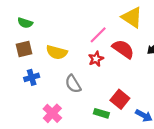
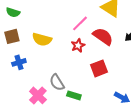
gray semicircle: (73, 84) -> (57, 82), moved
red square: (120, 99) -> (99, 68), moved, turned 30
green rectangle: (101, 113) -> (74, 95), moved

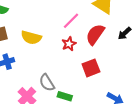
red semicircle: (103, 36) -> (95, 34), turned -90

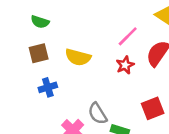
red square: (91, 68) -> (153, 108), moved

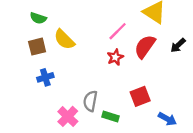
yellow semicircle: (78, 57) -> (64, 39), moved, turned 30
gray semicircle: (98, 114) -> (90, 101), turned 42

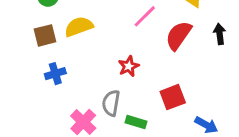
yellow semicircle: (64, 39) -> (79, 27), turned 115
black arrow: (178, 45) -> (220, 34), turned 126
red star: (115, 57) -> (129, 66), moved

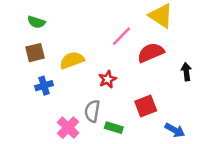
yellow semicircle: (79, 27) -> (72, 60), moved
black arrow: (220, 34) -> (186, 72), moved
red semicircle: (179, 35) -> (151, 53), turned 32

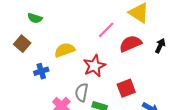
brown square: (35, 53) -> (22, 44), moved, turned -35
black arrow: (186, 72) -> (160, 46), moved, turned 32
red star: (108, 79) -> (94, 66), size x1.5

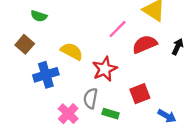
yellow semicircle: (65, 50) -> (72, 51), turned 48
blue cross: (41, 71) -> (46, 75), size x1.5

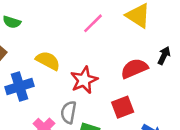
pink line: (118, 29) -> (93, 23), moved
red semicircle: (145, 44) -> (134, 68), moved

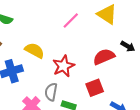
black arrow: (164, 56) -> (128, 46), turned 96

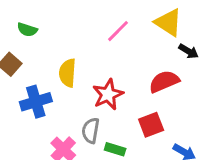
black arrow: (128, 46) -> (189, 51), moved
yellow semicircle: (34, 50) -> (68, 73), turned -114

